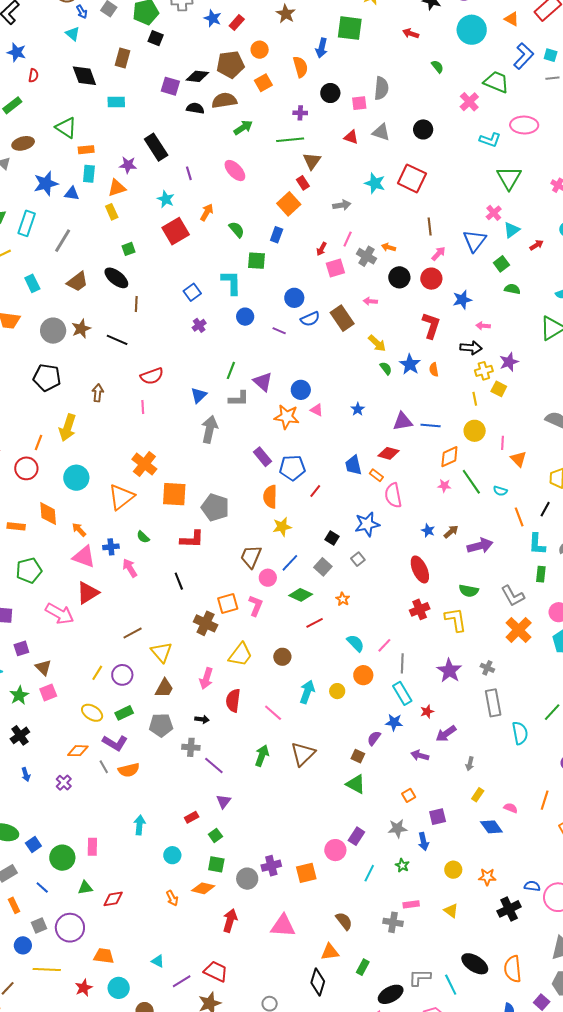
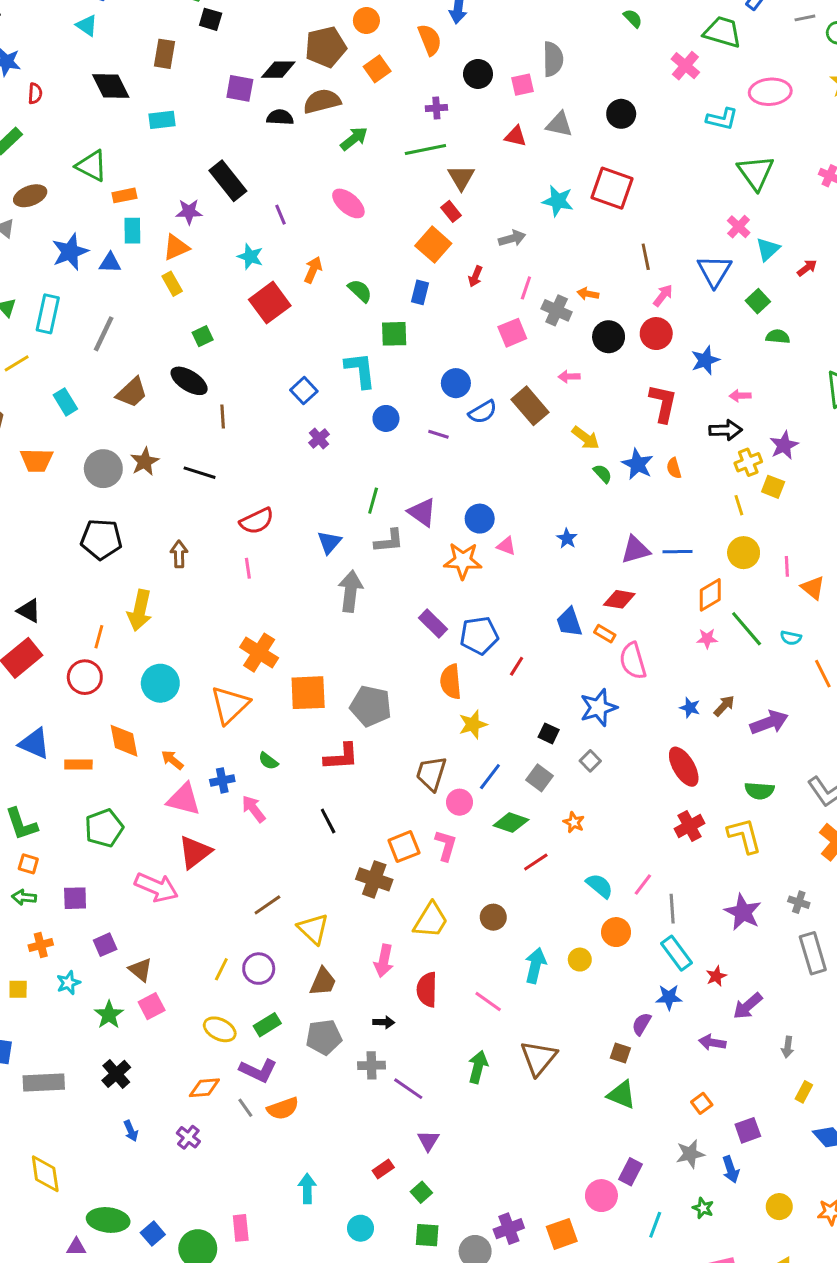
red arrow: (322, 249) -> (475, 276), moved

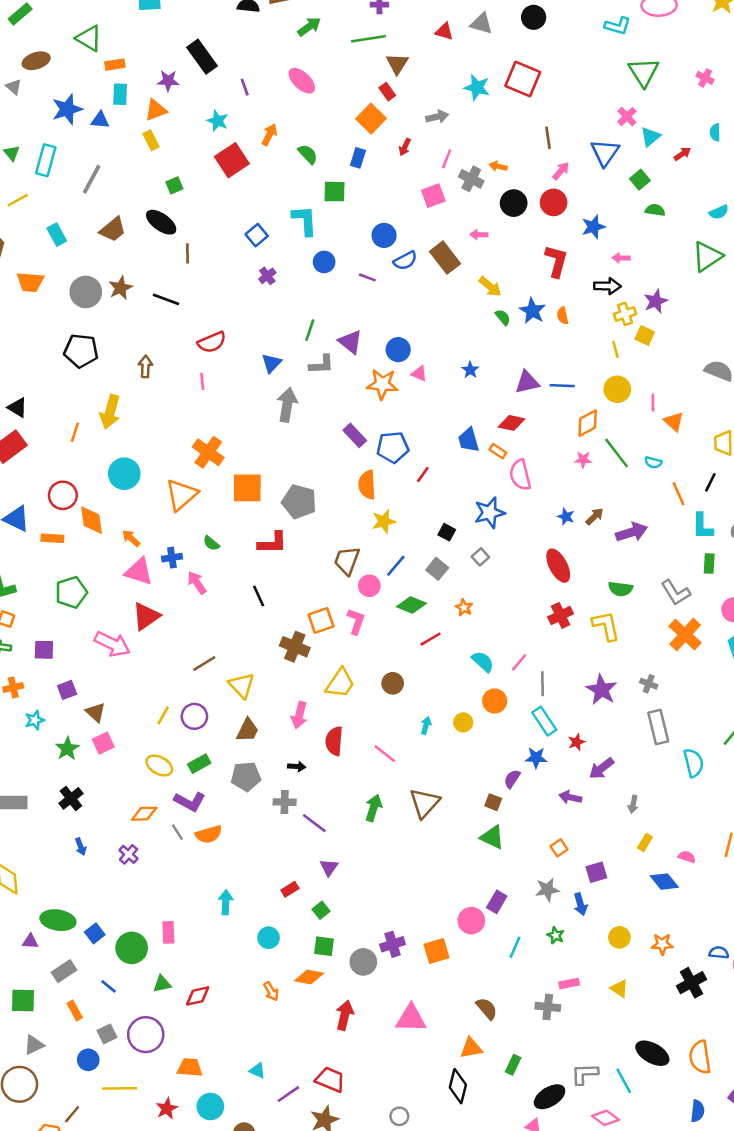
red circle: (85, 677) -> (63, 495), moved
cyan arrow: (535, 965) -> (426, 725), size x0.6

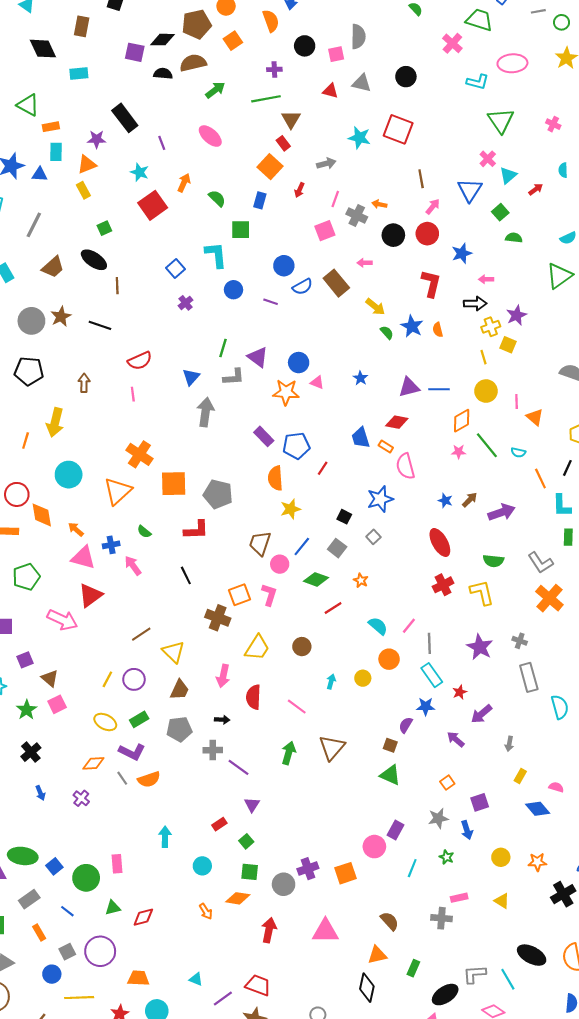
purple arrow: (570, 797) -> (456, 739), turned 30

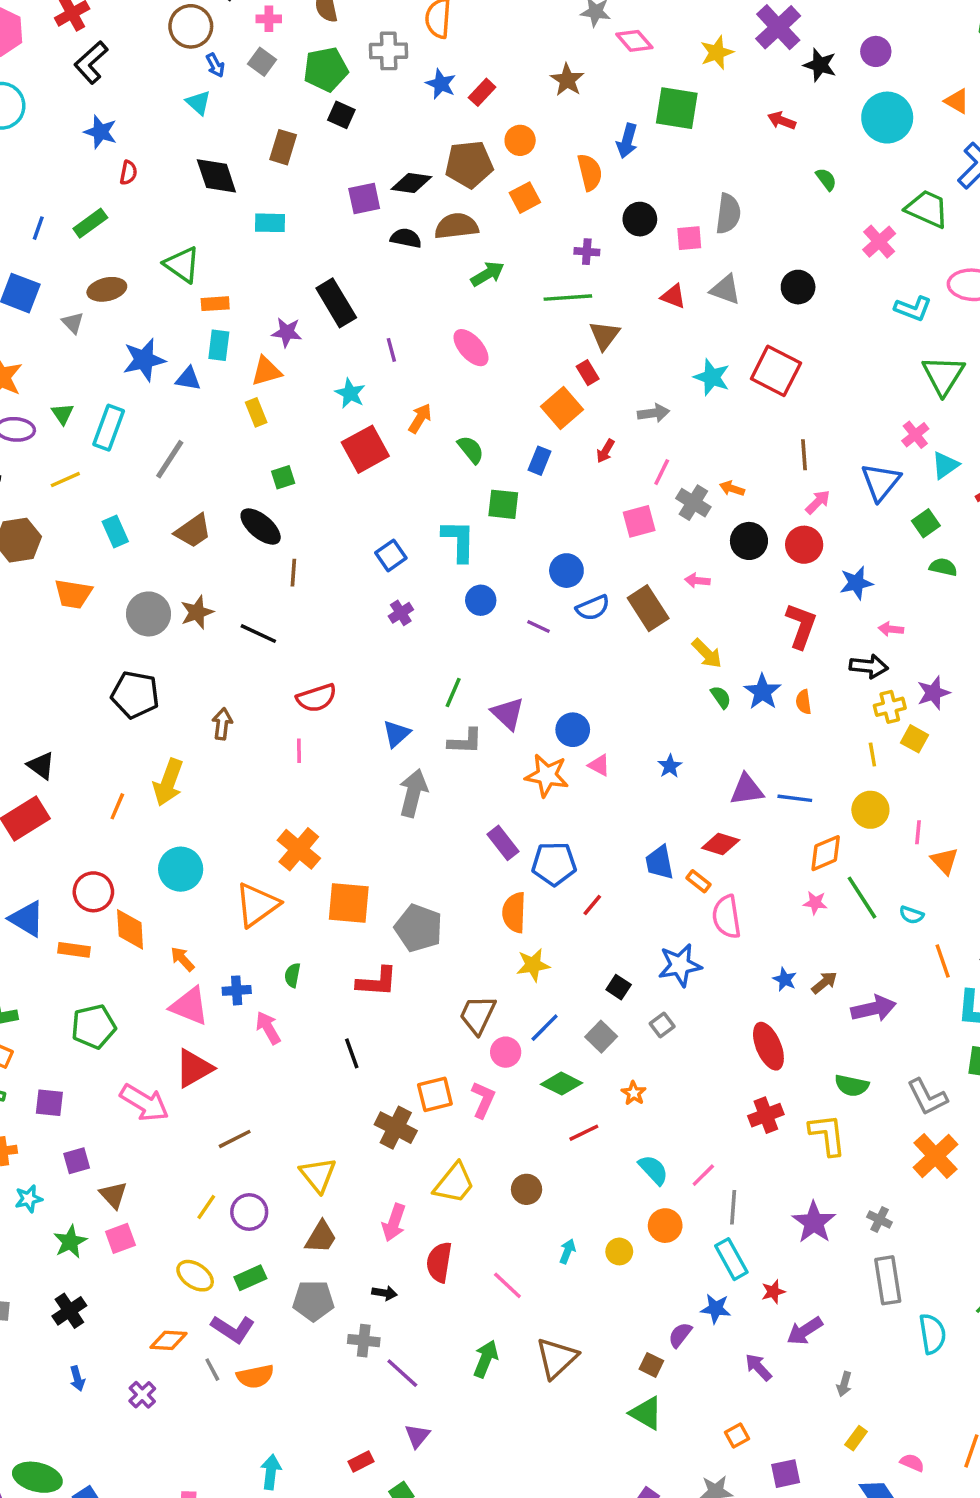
purple square: (135, 52) -> (364, 199), turned -30
green semicircle: (144, 532) -> (292, 975), turned 56
brown line: (141, 634) -> (235, 1139), moved

